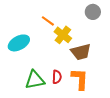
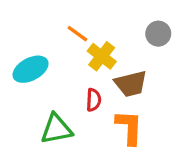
gray circle: (93, 12) -> (158, 34), moved
red semicircle: (57, 77) -> (94, 100), moved

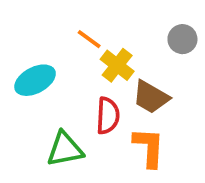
brown trapezoid: (131, 84) -> (151, 97), turned 44
red semicircle: (94, 100) -> (108, 116), size x1.4

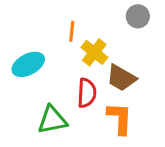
orange line: (89, 39) -> (72, 31), turned 60
gray circle: (182, 39) -> (138, 16), moved

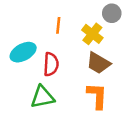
yellow cross: (94, 52) -> (92, 34), moved
red semicircle: (87, 93) -> (51, 64), moved

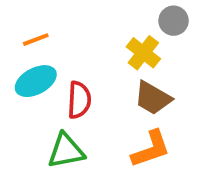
orange line: (58, 25) -> (36, 40), moved, turned 63
orange L-shape: (97, 96) -> (151, 149), turned 68

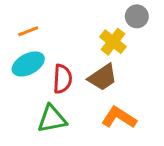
brown trapezoid: (153, 98) -> (103, 77), moved, turned -64
orange L-shape: (151, 149) -> (119, 118), turned -128

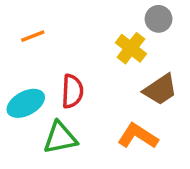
cyan ellipse: (28, 64) -> (26, 103), moved
brown trapezoid: (103, 77) -> (160, 90), moved

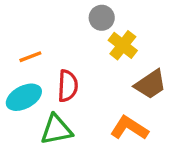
gray circle: (159, 19) -> (102, 18), moved
orange line: (33, 36) -> (30, 57), moved

